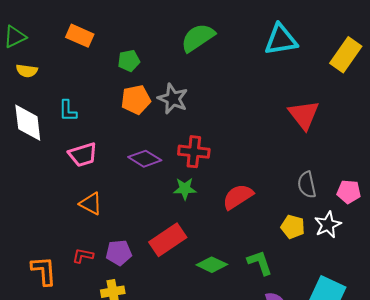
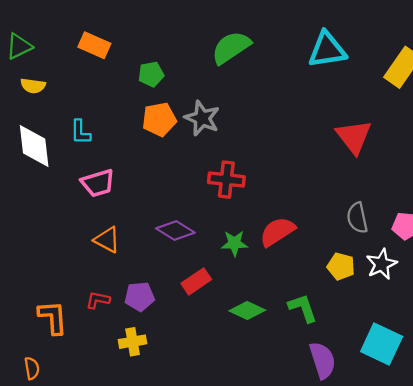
purple diamond: (145, 159) -> (175, 231), moved
green star: (185, 189) -> (234, 243), moved
red rectangle: (168, 240) -> (196, 281), size x0.7

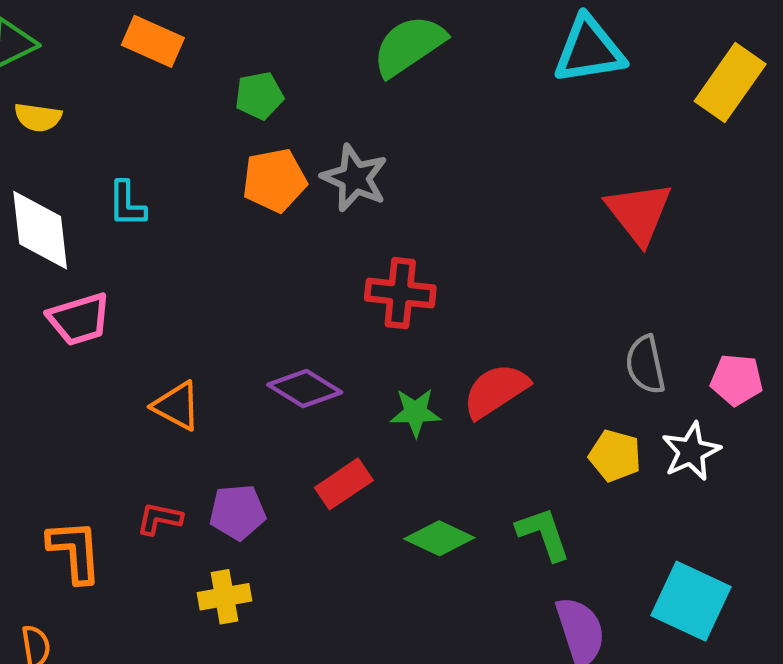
pink trapezoid: (98, 183) -> (79, 319), moved

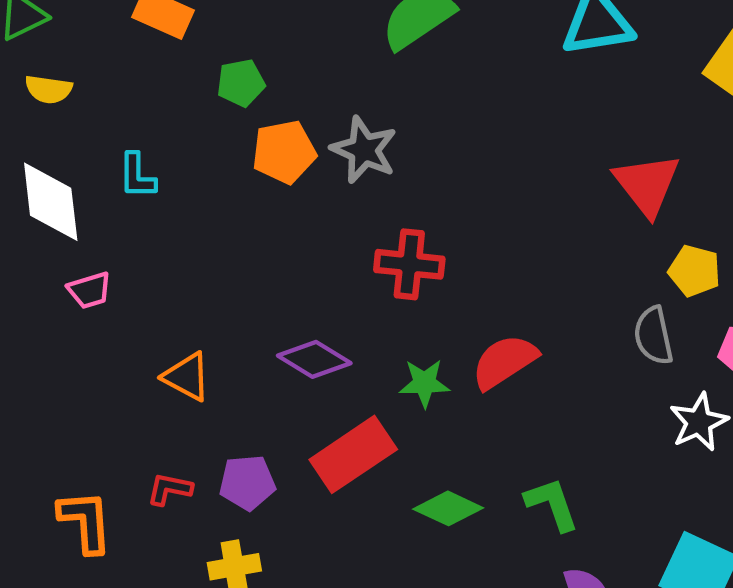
green pentagon: (259, 96) -> (241, 83), moved
pink trapezoid: (79, 319) -> (90, 290), size x0.7
yellow pentagon: (615, 456) -> (695, 271), moved
red rectangle: (344, 484) -> (353, 454), size x1.5

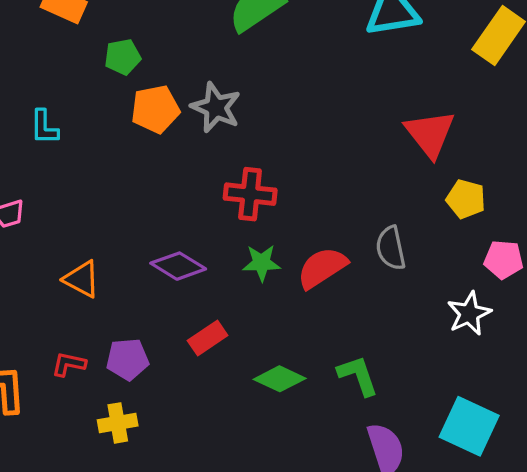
gray semicircle: (653, 336) -> (391, 248), moved
green star: (424, 383) -> (262, 263), moved
red rectangle: (353, 454) -> (208, 338), size x0.6

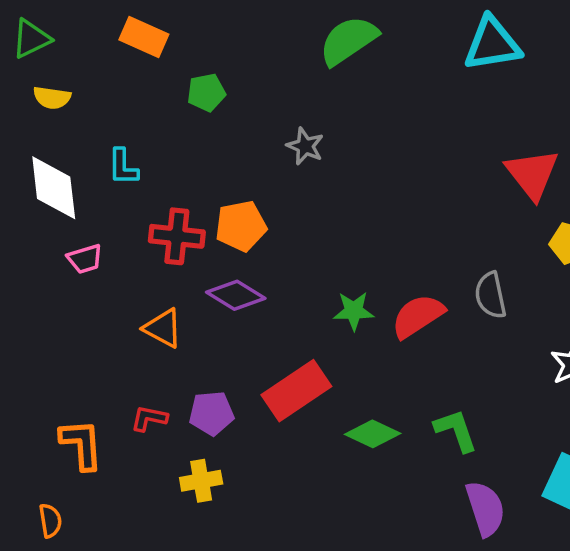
gray star: (216, 107) -> (305, 146), size x0.7
orange pentagon: (155, 109) -> (241, 226), moved
red cross: (250, 194) -> (177, 236), moved
purple diamond: (178, 266) -> (236, 295), moved
red rectangle: (208, 338) -> (296, 391), size x1.6

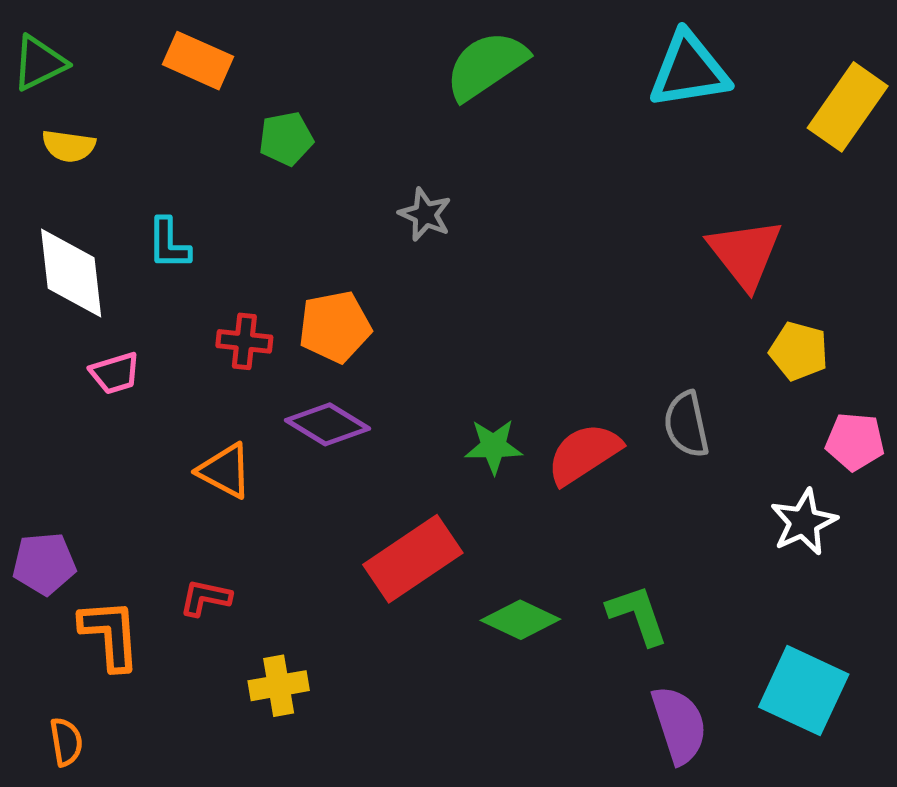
red cross: (177, 236) -> (244, 341), size x0.7
purple pentagon: (211, 413) -> (44, 564), moved

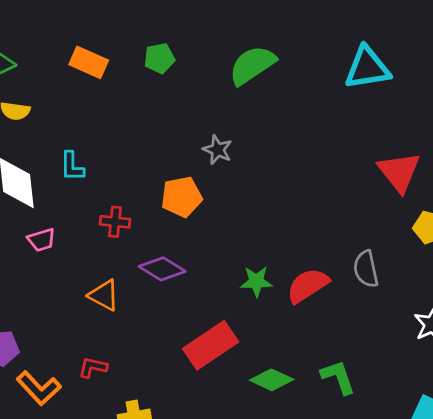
green pentagon: (286, 139) -> (159, 58), moved
orange pentagon: (335, 327) -> (182, 197), moved
orange L-shape: (110, 634) -> (39, 388), turned 141

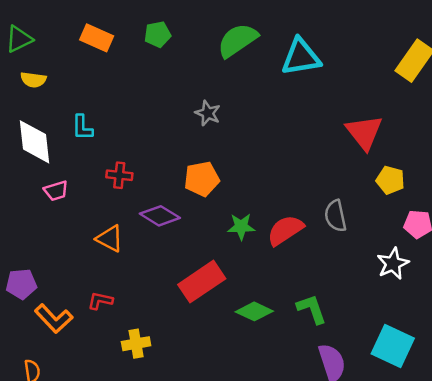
cyan triangle: (367, 68) -> (301, 57), moved
orange pentagon: (182, 197) -> (202, 179), moved

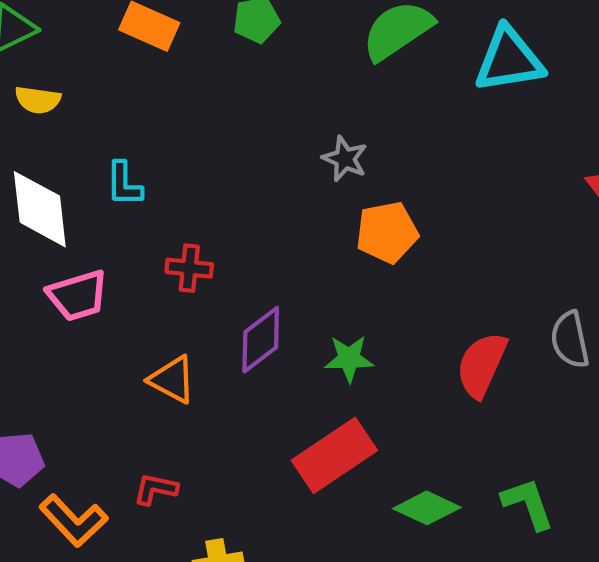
orange pentagon: (202, 179) -> (387, 232), moved
pink trapezoid: (56, 191) -> (78, 295), size x1.4
purple diamond: (160, 216) -> (261, 340), turned -69
green star: (241, 227) -> (349, 359), moved
red semicircle: (285, 230) -> (482, 365), turned -33

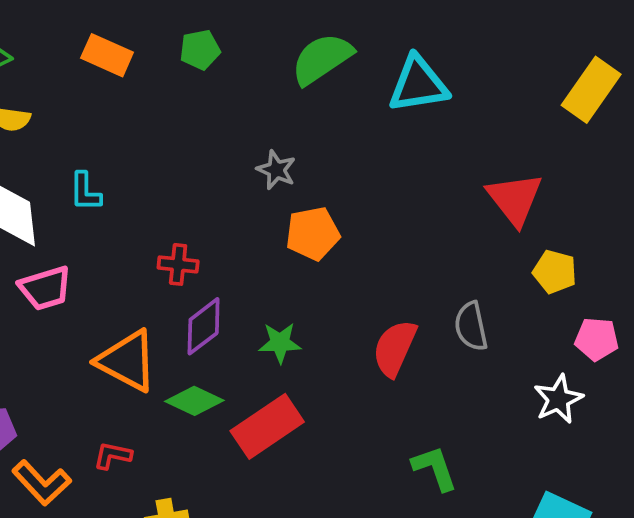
red cross: (189, 268) -> (178, 264), moved
orange triangle: (172, 380) -> (127, 361), size x1.5
green diamond: (427, 508) -> (194, 401), moved

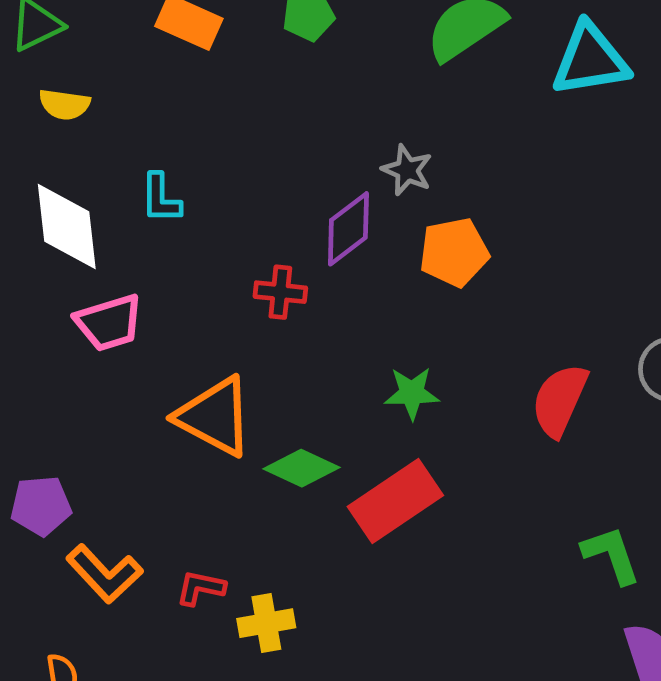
purple diamond: (204, 326) -> (348, 229), moved
red L-shape: (113, 456) -> (201, 588), moved

